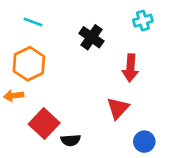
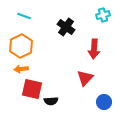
orange arrow: (14, 96) -> (21, 69), moved
red square: (44, 124) -> (32, 89), turned -30

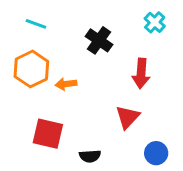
cyan cross: (103, 15) -> (155, 22), turned -32
orange arrow: (21, 69) -> (66, 84), moved
black semicircle: (51, 101) -> (90, 156), moved

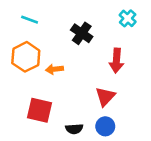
blue circle: (156, 153) -> (105, 126), moved

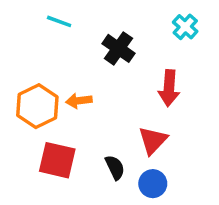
cyan line: (30, 20) -> (59, 21), moved
orange hexagon: (26, 57) -> (37, 106), moved
black semicircle: (74, 129) -> (115, 167), moved, turned -112

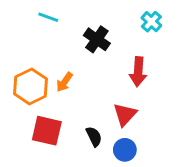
orange arrow: (79, 101) -> (64, 82), turned -48

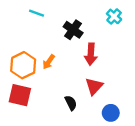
red arrow: (138, 72) -> (91, 54), moved
red square: (47, 131) -> (20, 95), moved
blue circle: (125, 150) -> (111, 113), moved

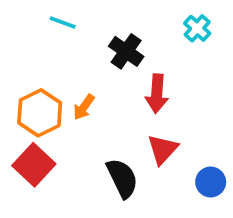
red square: (20, 95) -> (34, 165), turned 30
black semicircle: (71, 103) -> (122, 178), size x1.5
blue circle: (111, 113) -> (211, 182), moved

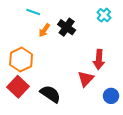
red arrow: (157, 94) -> (99, 60), moved
orange arrow: (84, 107) -> (44, 30), moved
black semicircle: (122, 178) -> (50, 94), moved, turned -30

